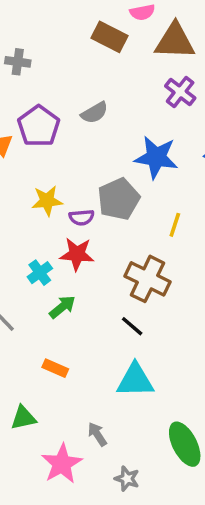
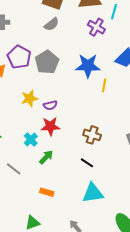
gray semicircle: (94, 113) -> (51, 24), moved
gray pentagon: (119, 199) -> (47, 62), moved
yellow line: (175, 225) -> (104, 85), moved
brown cross: (148, 279) -> (92, 135), size x0.7

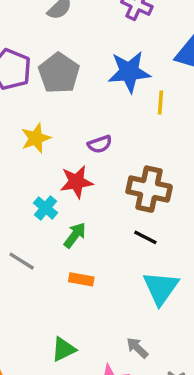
purple semicircle: (50, 105) -> (100, 144), moved
brown cross: (92, 135) -> (149, 189), size x1.4
orange rectangle: (47, 192) -> (81, 279), moved
cyan triangle: (93, 193) -> (161, 288), turned -40

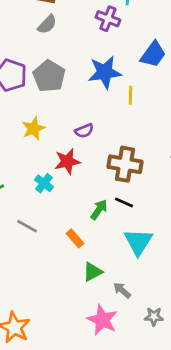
green arrow: (75, 235) -> (99, 210), moved
orange rectangle: (81, 279) -> (75, 238), turned 42
green triangle: (64, 349) -> (93, 272), moved

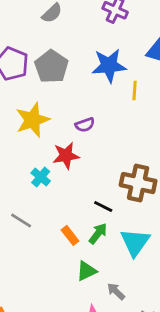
yellow star: (33, 129) -> (33, 120), size x1.4
brown cross: (125, 164) -> (138, 183), moved
black line: (124, 203) -> (103, 206), moved
green arrow: (99, 210) -> (98, 234), moved

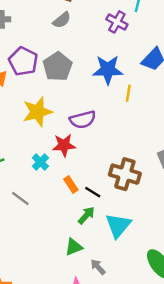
purple semicircle: (85, 125) -> (83, 120), size x1.5
orange rectangle: (70, 235) -> (71, 184), moved

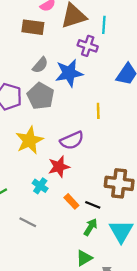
gray semicircle: (62, 20) -> (40, 65), moved
blue star: (108, 70) -> (69, 73), moved
yellow line: (128, 93) -> (98, 111), moved

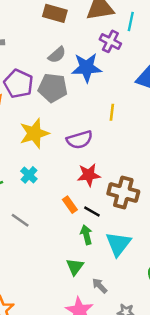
gray pentagon: (41, 96) -> (53, 88), turned -30
red star: (59, 167) -> (89, 175), moved
cyan cross: (40, 186) -> (29, 175), moved
green arrow: (91, 227) -> (86, 235), turned -54
green triangle: (84, 258) -> (75, 267), turned -30

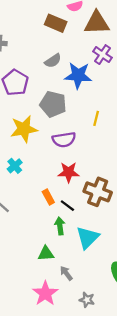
gray pentagon: (53, 88) -> (53, 104), moved
green triangle: (75, 267) -> (46, 253), turned 42

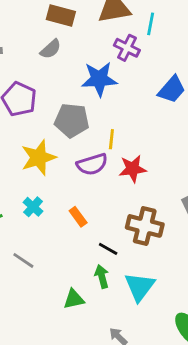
gray semicircle: (53, 61) -> (51, 49), moved
yellow line: (96, 118) -> (111, 139), moved
red star: (69, 172) -> (133, 169), moved
orange rectangle: (48, 197) -> (78, 217), moved
green triangle: (46, 253) -> (74, 299), moved

